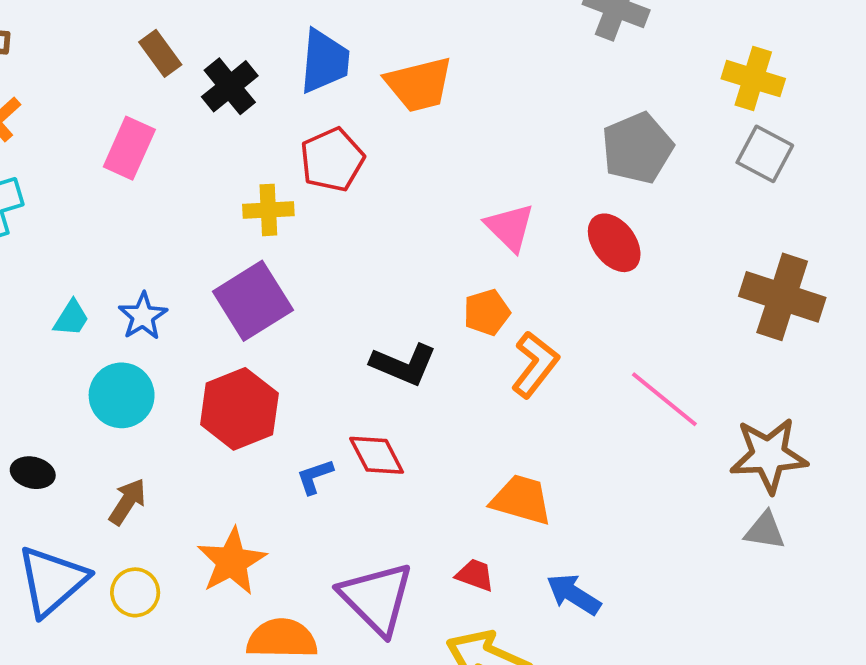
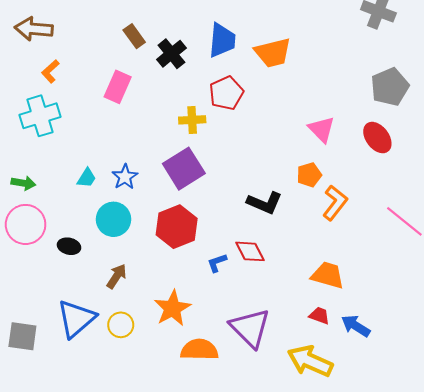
black ellipse: (33, 473) -> (69, 246), moved
red trapezoid: (475, 575) -> (319, 316), moved

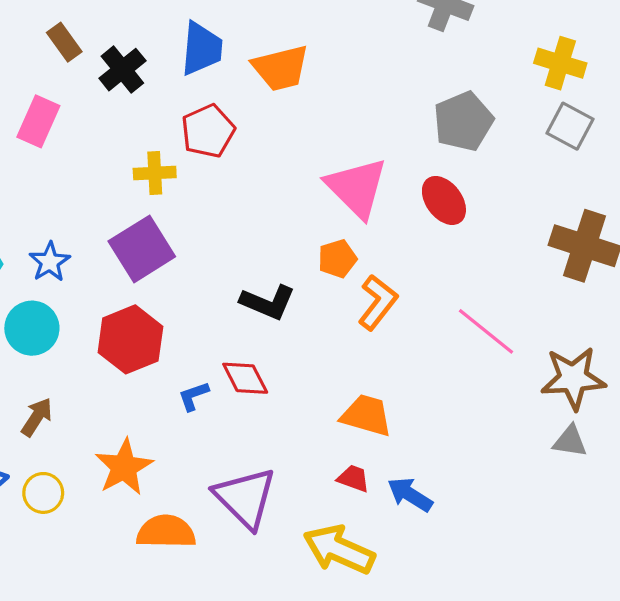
pink triangle: (322, 129) -> (357, 188), size x1.5

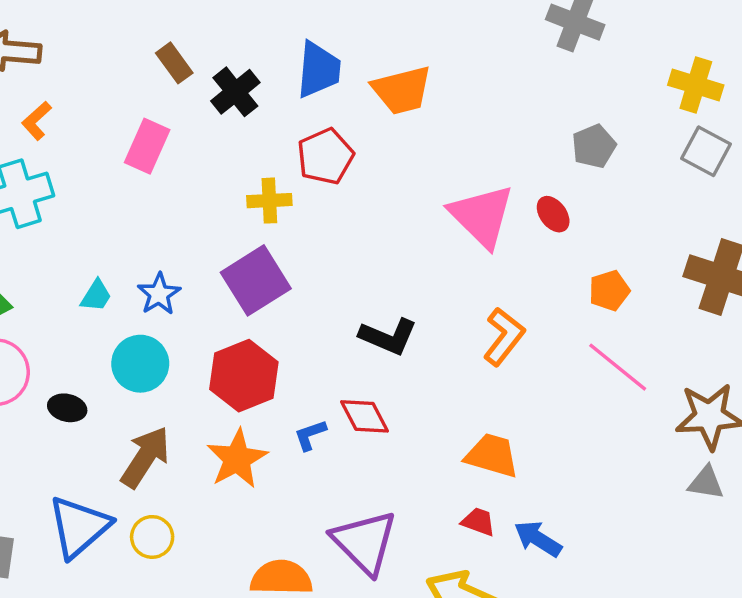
gray pentagon: (463, 121) -> (594, 146), size x0.7
red ellipse: (444, 200) -> (553, 214), moved, size x0.7
orange pentagon: (337, 259) -> (609, 291), moved
brown arrow: (37, 417) -> (145, 457), size x1.5
orange star: (124, 467) -> (237, 459), moved

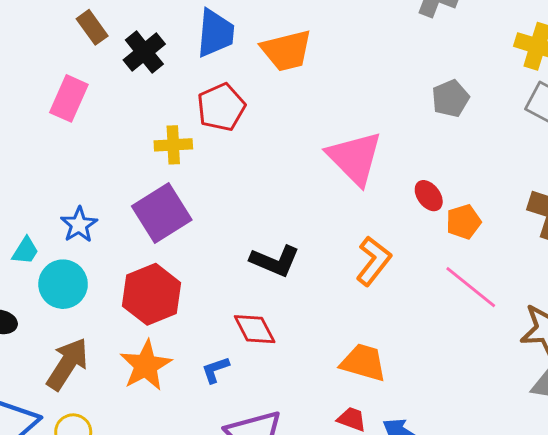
red ellipse: (553, 214) -> (429, 196), moved
cyan trapezoid: (96, 296) -> (25, 251), moved
blue L-shape: (310, 435) -> (215, 370), moved

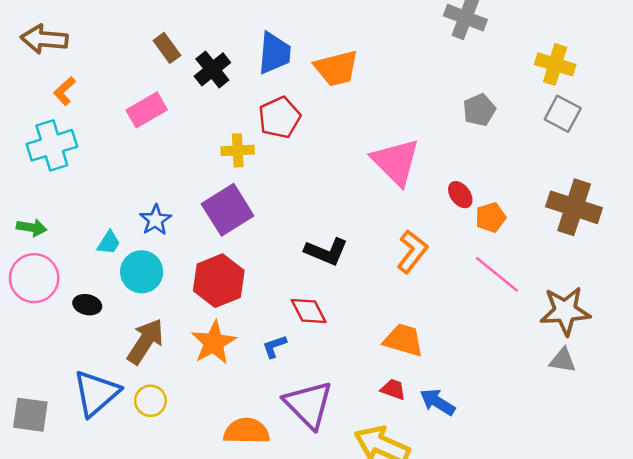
pink rectangle: (69, 98) -> (147, 110), turned 36

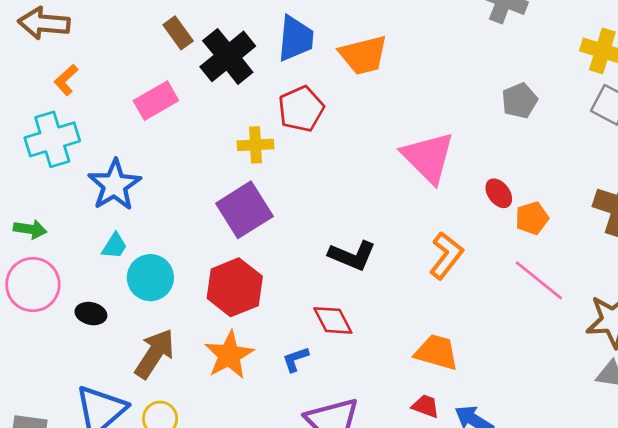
black cross: (212, 69) -> (228, 56), size x1.4
blue star: (156, 220) -> (114, 185), moved, size x1.5

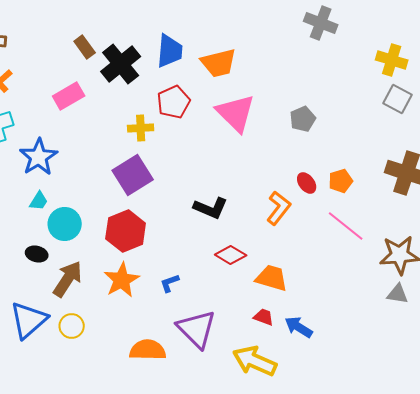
gray pentagon: (519, 101) -> (303, 119), moved
pink triangle: (428, 157) -> (236, 113), moved
red ellipse: (499, 193) -> (307, 183), moved
black ellipse: (91, 314) -> (37, 254), moved
red diamond: (333, 320) -> (231, 255), moved, turned -32

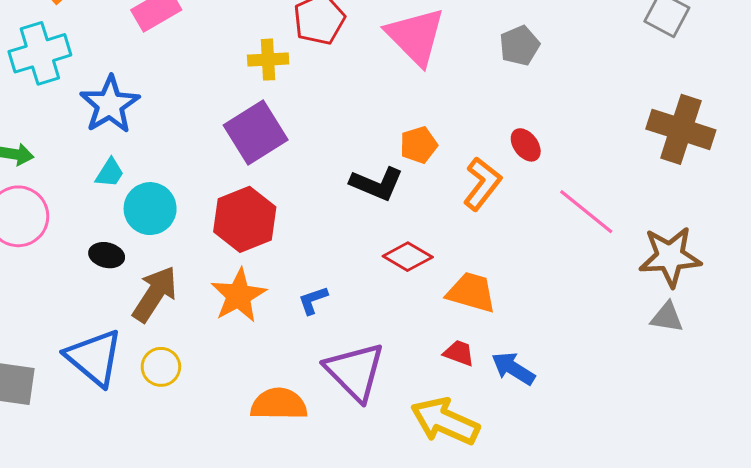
orange pentagon: (341, 181) -> (419, 145), moved
blue triangle: (29, 320) -> (94, 358), turned -39

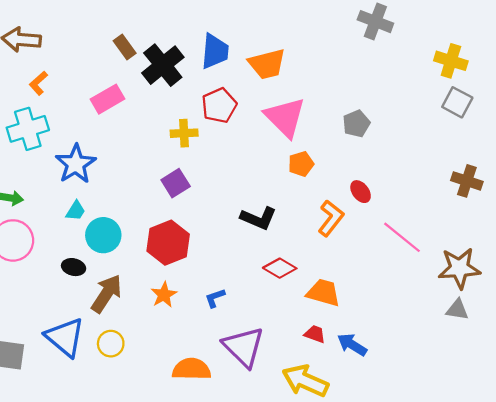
brown cross: (681, 129) -> (467, 181), size x0.7
purple square: (256, 133) -> (176, 183), size x0.7
orange pentagon: (419, 145) -> (301, 164), moved
orange star: (239, 295) -> (164, 295), size x0.7

